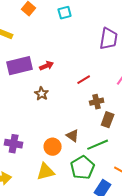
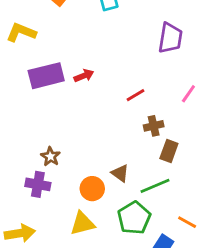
brown star: (42, 94) -> (50, 157), moved

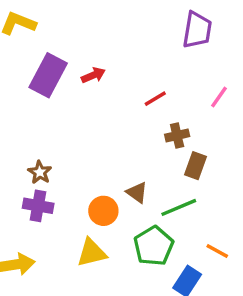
purple rectangle: (46, 76) -> (48, 75), turned -48
brown star: (50, 157) -> (40, 172), moved

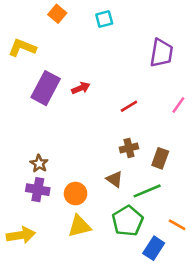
brown cross: (177, 135) -> (129, 148), moved
orange circle: (103, 211) -> (76, 194), moved

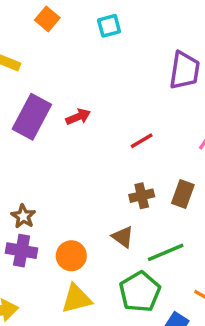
brown rectangle: (160, 158) -> (183, 194), moved

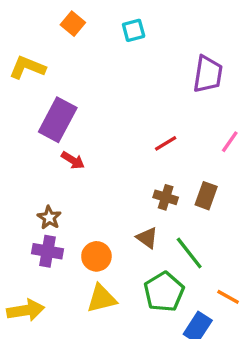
red arrow: (78, 117) -> (73, 160), moved, turned 55
brown cross: (142, 196) -> (166, 197), turned 30
green line: (166, 252) -> (189, 253), turned 75

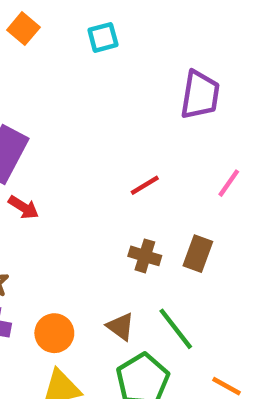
brown triangle: (147, 238) -> (121, 327), moved

